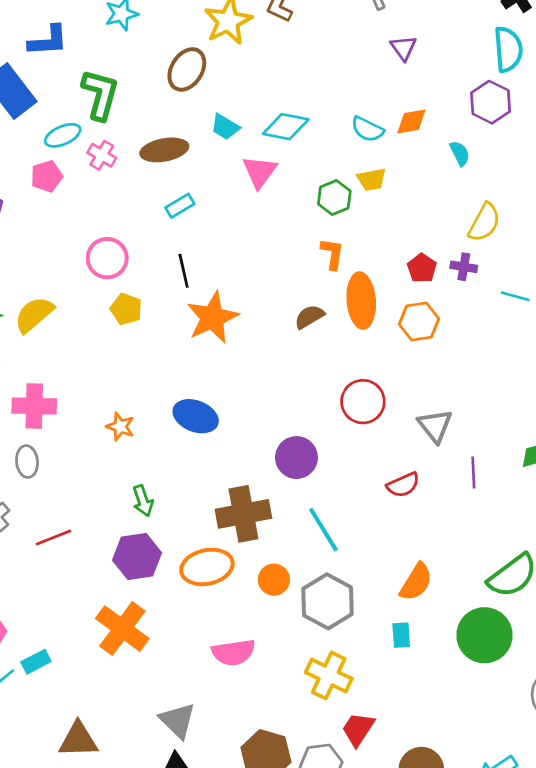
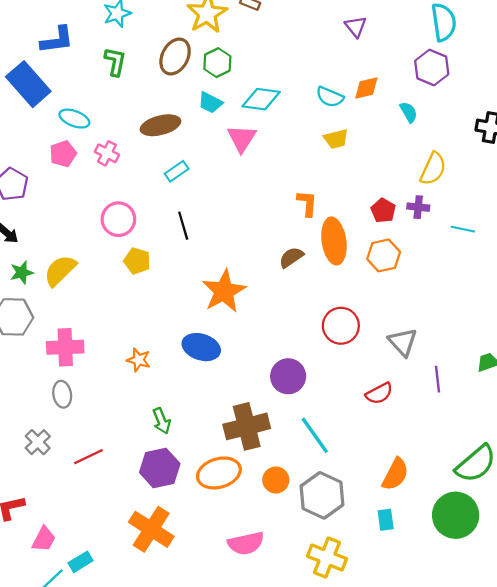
green L-shape: (100, 95) -> (115, 62), moved, size x0.7
cyan ellipse: (63, 135) -> (74, 119), turned 48
pink cross: (102, 155) -> (107, 153), moved
green hexagon: (334, 198) -> (217, 63), moved
orange star: (212, 318) -> (224, 291), moved

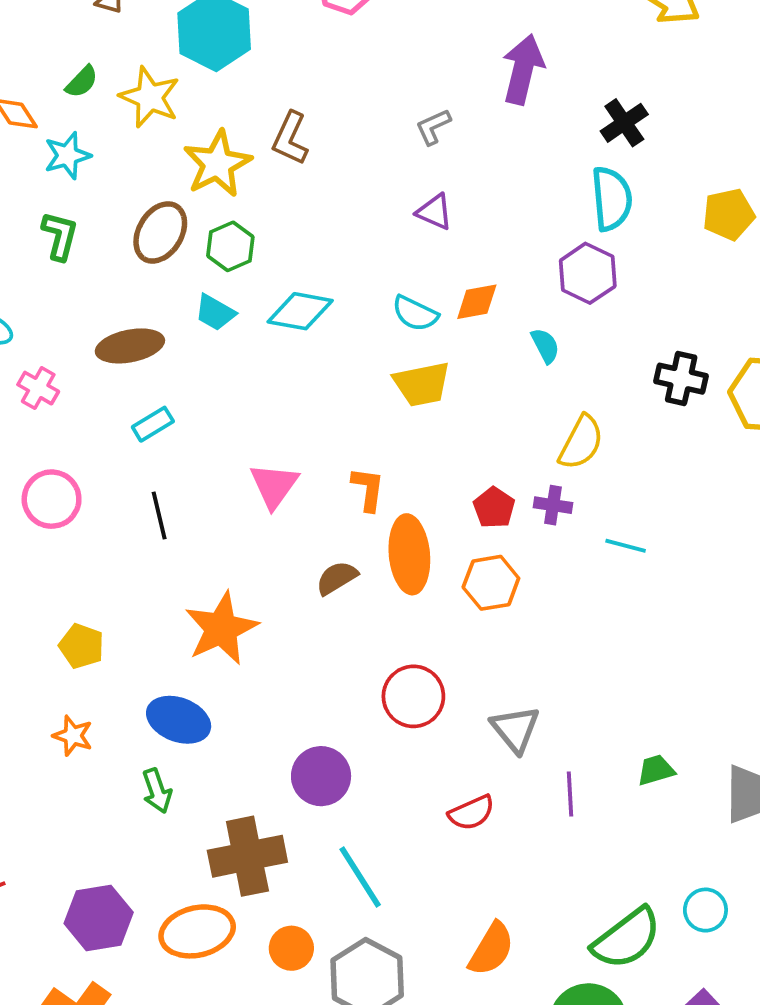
purple triangle: (356, 27) -> (435, 212), moved, turned -30
pink triangle: (242, 138) -> (274, 486), moved
yellow trapezoid: (336, 139) -> (422, 384), size x1.4
yellow pentagon: (137, 261) -> (81, 646), moved
green arrow: (162, 421) -> (157, 791), moved

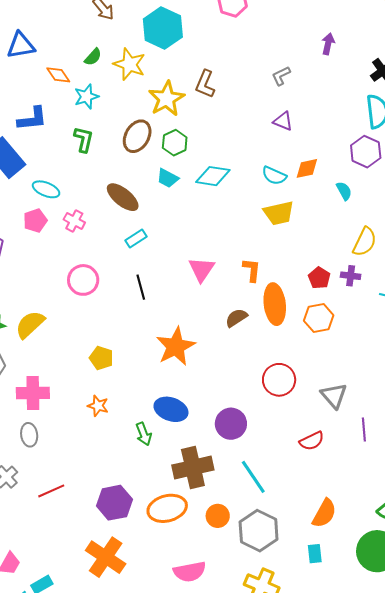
purple arrow: (523, 69) -> (328, 44), size x0.6
brown ellipse: (130, 346) -> (123, 197), turned 52
blue ellipse: (179, 720) -> (171, 409), moved

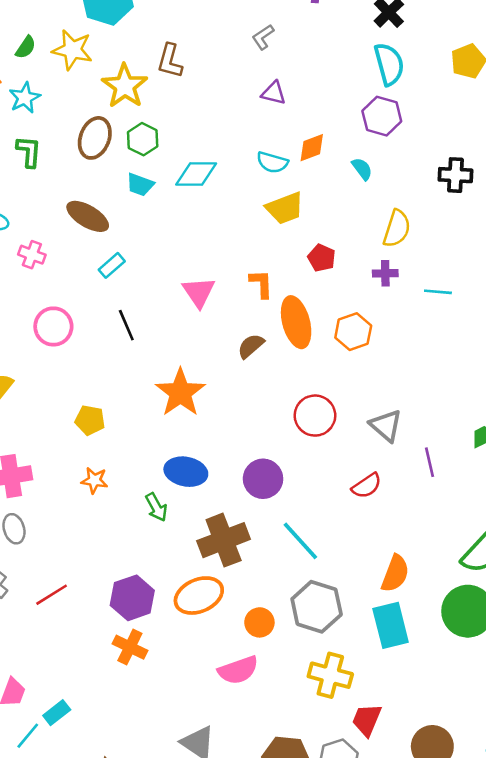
red pentagon: (319, 278) -> (322, 258), moved
orange circle: (218, 516) -> (259, 622), moved
cyan rectangle: (315, 554) -> (391, 625), size x1.8
orange cross: (106, 557) -> (130, 647), moved, size x0.7

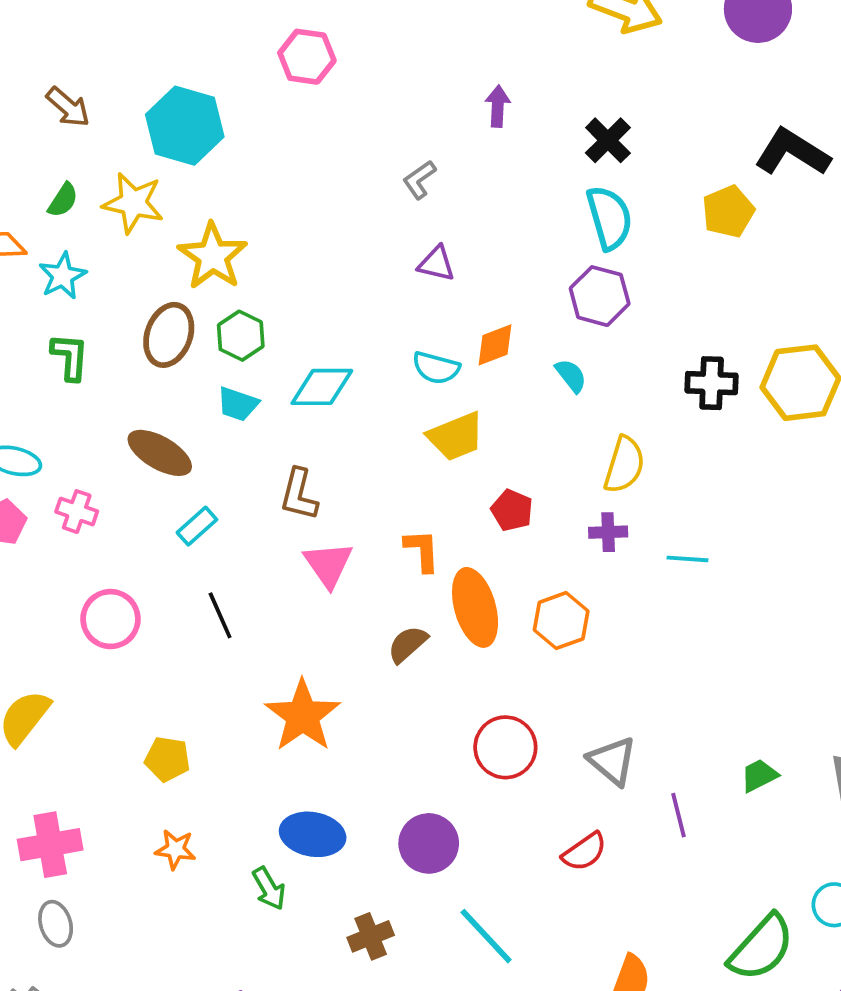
brown L-shape: (170, 61) -> (299, 495), moved
brown cross: (224, 540) -> (371, 936), size x0.6

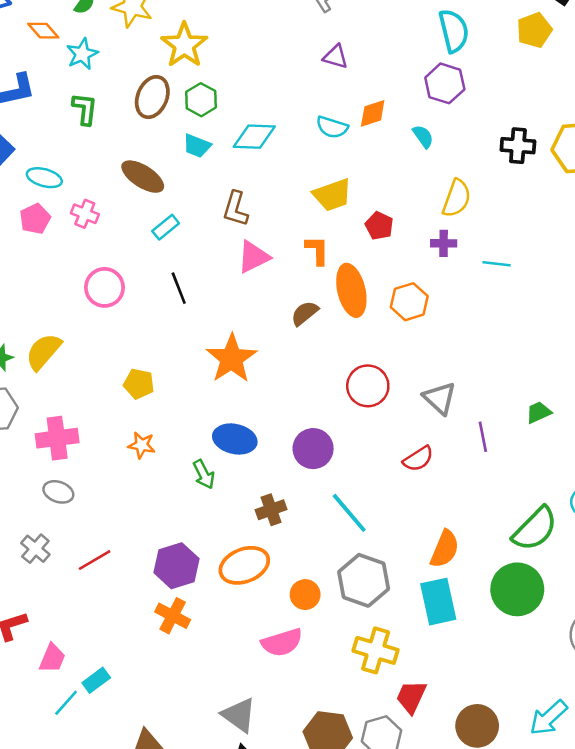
yellow trapezoid: (456, 436) -> (332, 195), moved
pink triangle: (328, 564) -> (253, 257), turned 36
gray ellipse: (56, 924) -> (58, 492), turned -56

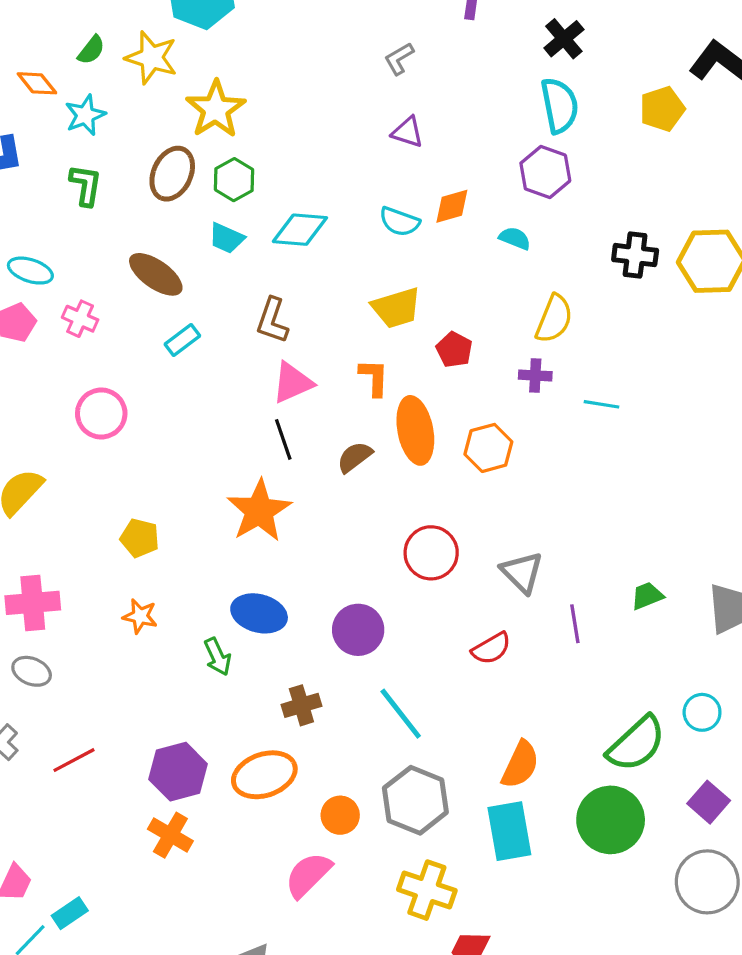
cyan semicircle: (423, 136) -> (515, 238), turned -35
black line: (179, 288) -> (283, 439), moved
pink semicircle: (282, 642) -> (308, 875), turned 150

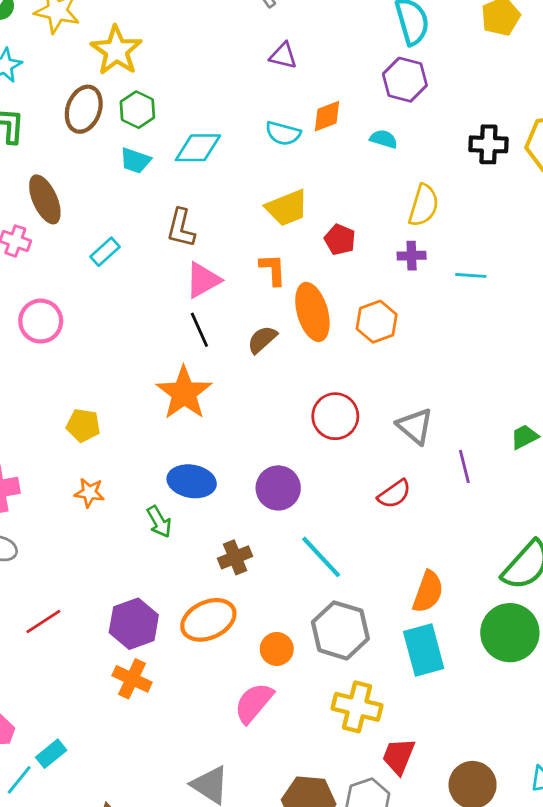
brown ellipse: (156, 274) -> (45, 199), moved, turned 36

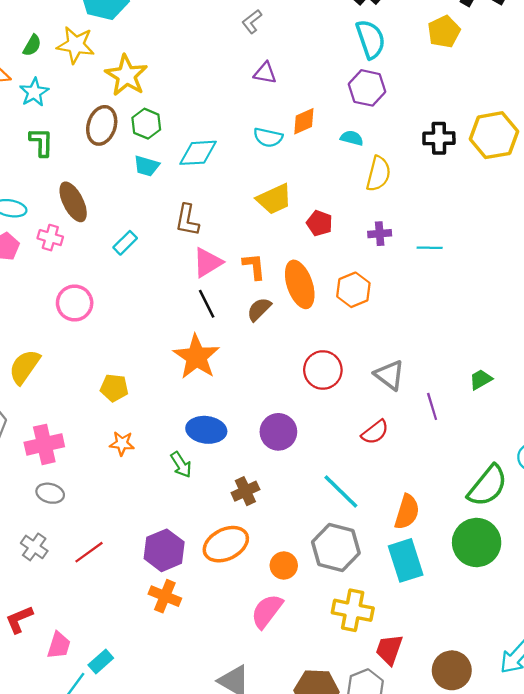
yellow semicircle: (424, 205) -> (378, 174), moved
orange L-shape: (273, 270) -> (254, 266), moved
cyan line: (321, 557) -> (341, 492), moved

